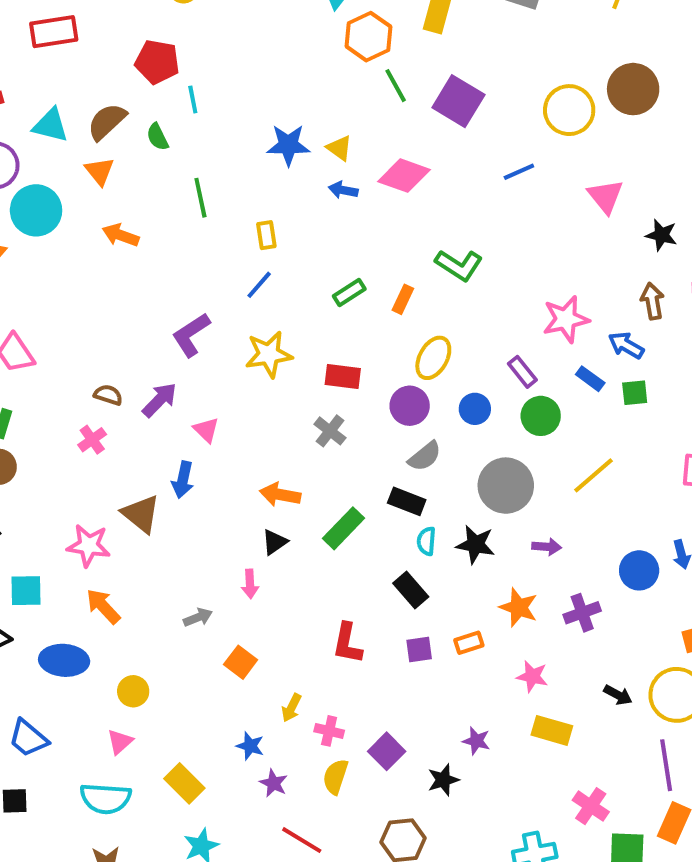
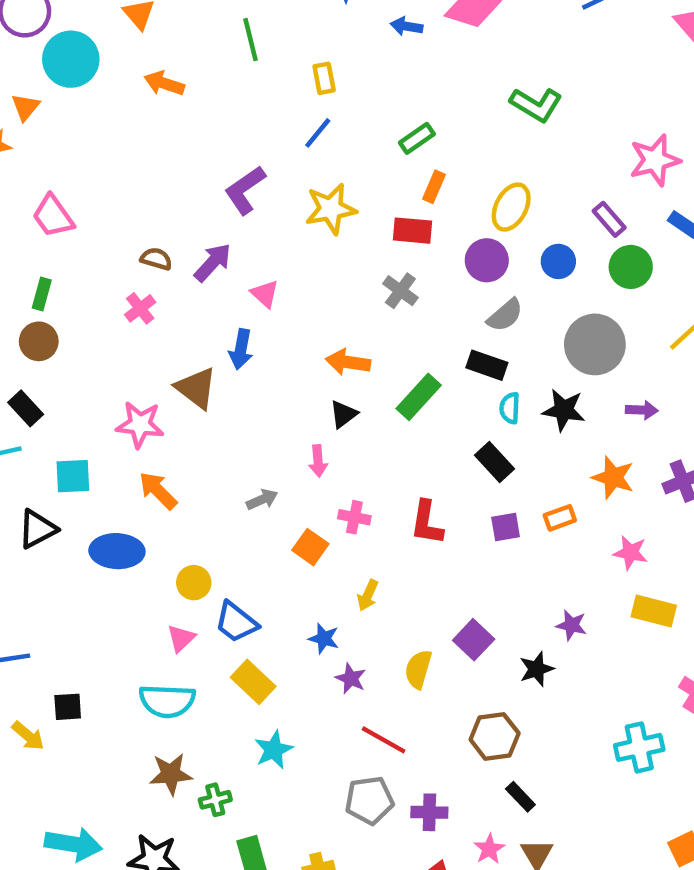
orange rectangle: (403, 299) -> (434, 187), moved
pink cross: (329, 731) -> (354, 517), moved
blue trapezoid: (28, 738) -> (236, 622), moved

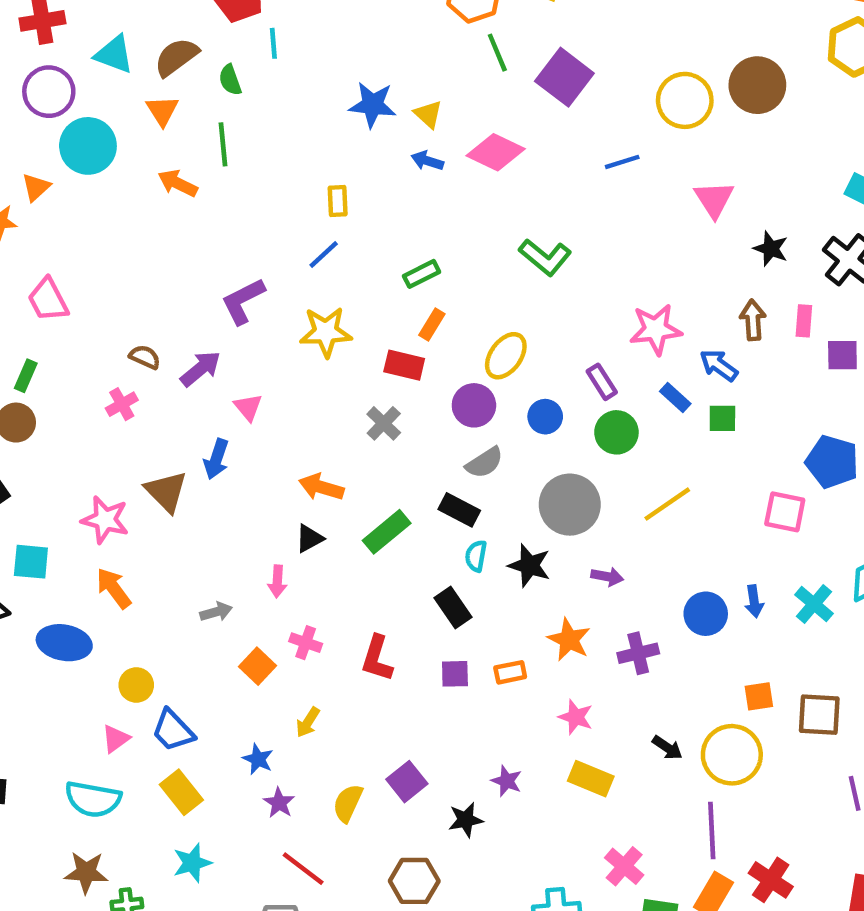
green line: (250, 40) -> (223, 144), moved

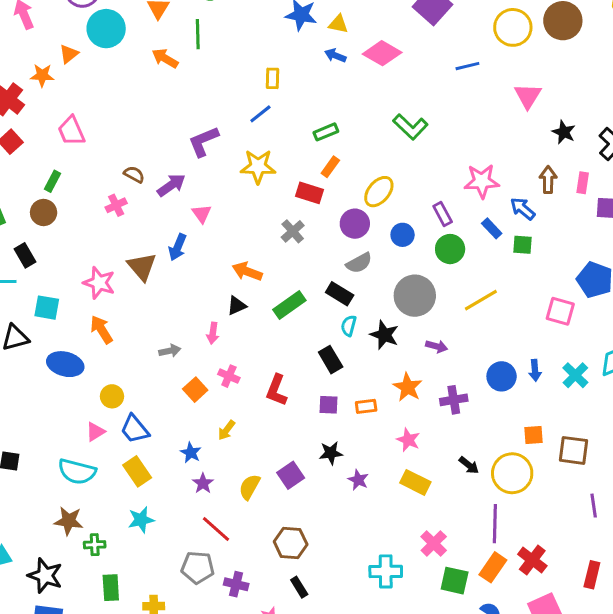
yellow triangle: (428, 114) -> (338, 24), turned -35
black star: (466, 820) -> (331, 453), moved

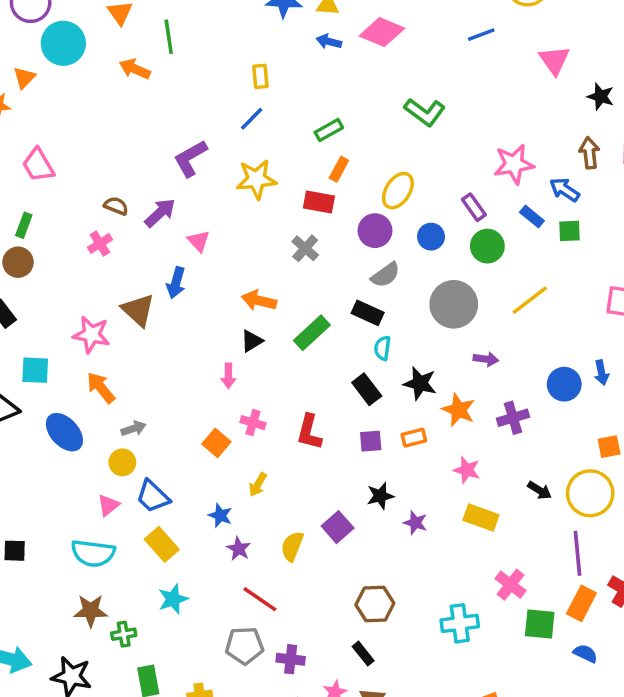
black star: (384, 335) -> (420, 383), moved
gray arrow: (170, 351) -> (134, 428), moved
blue ellipse: (65, 364) -> (64, 432), turned 40
brown hexagon: (291, 543) -> (375, 604), moved

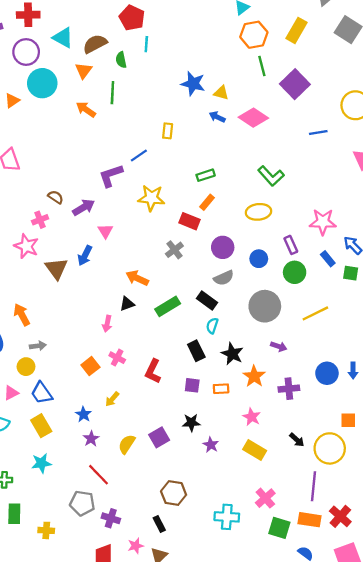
blue line: (252, 119) -> (139, 156), moved
yellow ellipse: (398, 191) -> (258, 212), moved, turned 40
pink star: (91, 335) -> (26, 246), moved
orange rectangle: (581, 603) -> (310, 520), turned 60

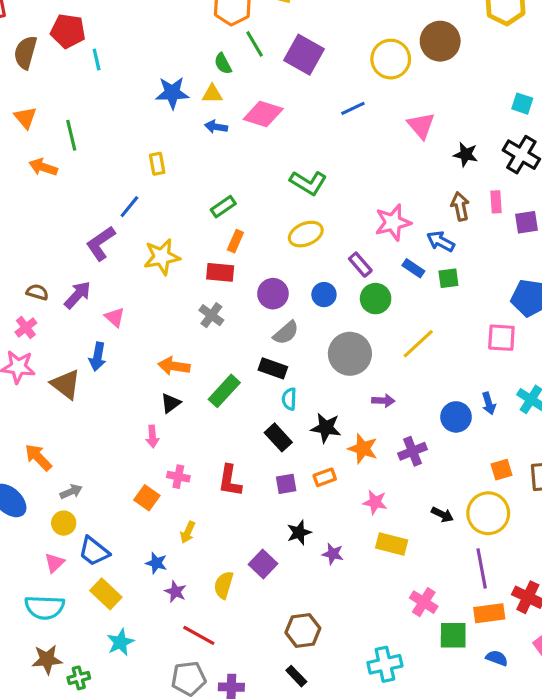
brown semicircle: (95, 44) -> (25, 52), moved, turned -30
green semicircle: (121, 60) -> (223, 64), moved
cyan cross: (227, 517) -> (385, 664), moved

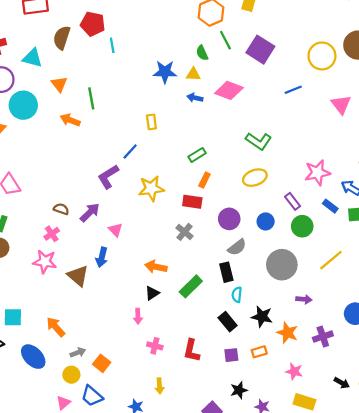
black rectangle: (273, 368) -> (226, 272), turned 54
orange square: (147, 498) -> (102, 363), moved
yellow arrow: (188, 532) -> (159, 386), turned -32

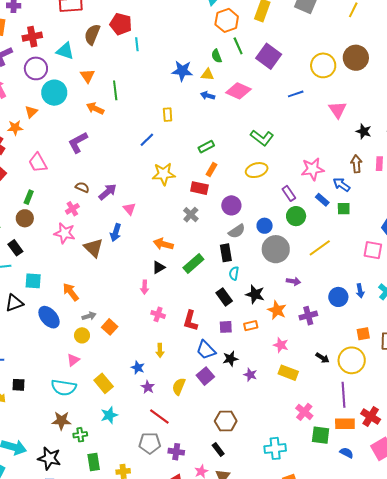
purple L-shape: (108, 177) -> (78, 142), moved
blue circle: (266, 221) -> (265, 226), moved
blue trapezoid: (92, 396) -> (206, 350), moved

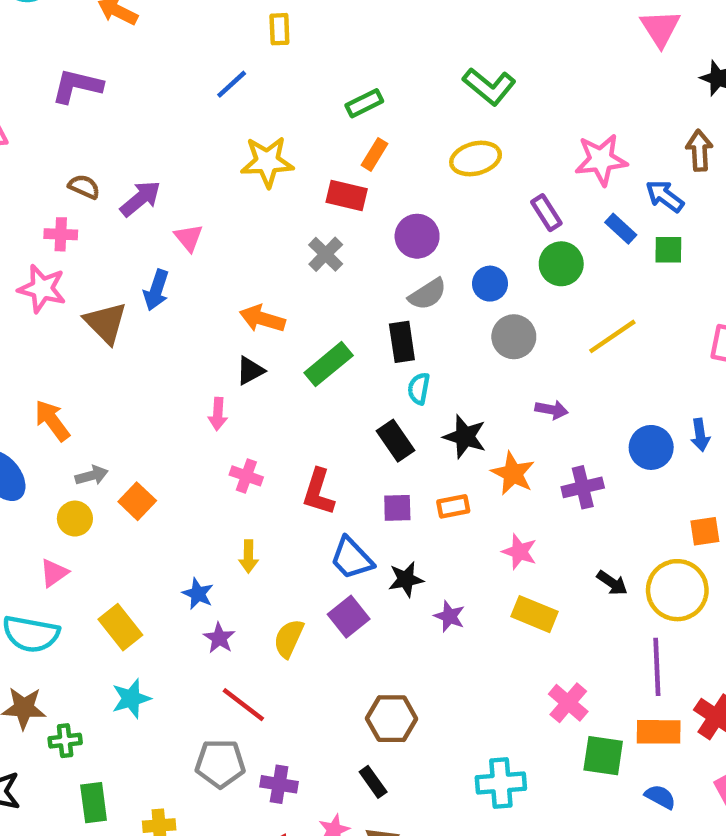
purple L-shape: (78, 142) -> (77, 86), turned 40
pink cross: (72, 209) -> (61, 234), turned 32
gray circle: (276, 249) -> (514, 337), size x0.7

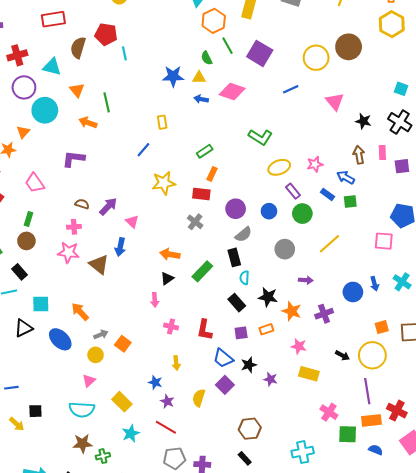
yellow ellipse: (476, 158) -> (279, 167), moved
pink star: (601, 160) -> (315, 164), size x0.7
blue circle: (490, 284) -> (269, 211), moved
red line: (243, 705) -> (166, 427), moved

